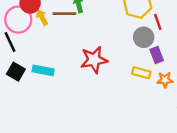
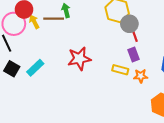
red line: (158, 22) -> (135, 35), moved
gray circle: (144, 37) -> (129, 24), moved
cyan rectangle: (43, 70) -> (35, 68), turned -54

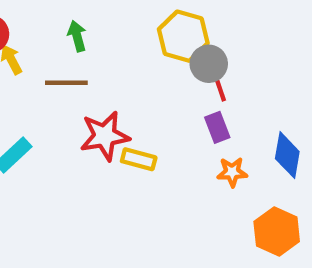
brown line: (54, 19) -> (66, 83), moved
yellow rectangle: (120, 70) -> (139, 159), moved

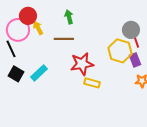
yellow hexagon: (183, 36) -> (120, 51), moved
yellow rectangle: (139, 159) -> (92, 83), moved

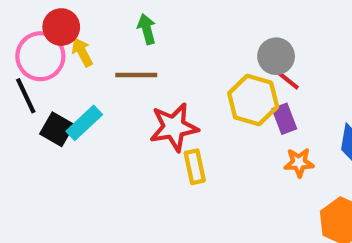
red line: (136, 41) -> (286, 79), turned -32
cyan rectangle: (39, 73) -> (84, 123), moved
black square: (16, 74) -> (57, 129), moved
yellow rectangle: (92, 83) -> (195, 167), turned 63

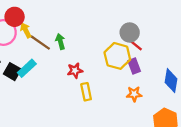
green arrow: (147, 29) -> (60, 41), moved
brown line: (136, 75) -> (40, 43), moved, turned 35
red star: (174, 127) -> (75, 70), size x0.6
orange star: (299, 163) -> (134, 94), moved

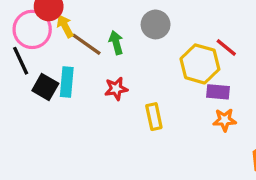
gray circle: (130, 32) -> (156, 24), moved
purple rectangle: (134, 66) -> (218, 92), moved, turned -64
cyan rectangle: (27, 68) -> (67, 82), turned -42
red star: (75, 70) -> (116, 89), moved

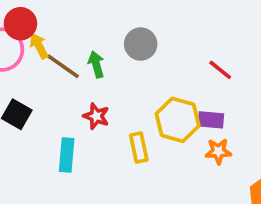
yellow hexagon: (200, 64) -> (178, 120), moved
cyan rectangle: (67, 82) -> (67, 155), moved
red star: (116, 89) -> (96, 116), turned 30

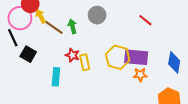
red line: (220, 70) -> (145, 20), moved
purple rectangle: (211, 120) -> (136, 57), size x1.6
yellow rectangle: (139, 148) -> (85, 62), moved

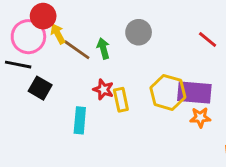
black line: (13, 38) -> (18, 65), turned -54

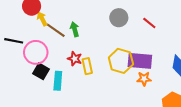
gray circle: (139, 32) -> (119, 18), moved
pink circle: (28, 37) -> (36, 52), moved
black square: (40, 88) -> (41, 71), moved

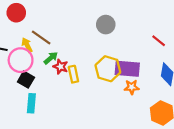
yellow arrow: (42, 19) -> (27, 45), moved
red line: (149, 23) -> (159, 41), moved
green arrow: (75, 29) -> (51, 58), moved, turned 64
cyan rectangle: (58, 81) -> (31, 103), moved

